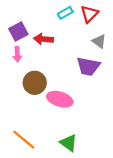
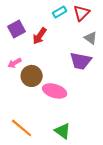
red arrow: (43, 39) -> (40, 36), turned -60
pink arrow: (17, 54) -> (15, 63), moved, turned 64

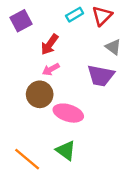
purple square: (17, 29) -> (21, 21), moved
pink arrow: (15, 63) -> (51, 69), moved
green triangle: (63, 131) -> (66, 150), moved

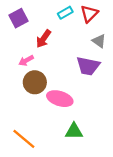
pink arrow: (51, 69) -> (26, 61), moved
green triangle: (66, 150) -> (74, 131), moved, turned -36

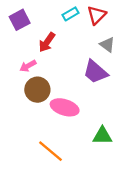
purple trapezoid: (88, 66) -> (95, 72), turned 30
green triangle: (74, 131) -> (102, 136), moved
orange line: (24, 139) -> (50, 151), moved

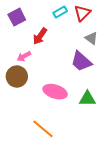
brown circle: (37, 90) -> (17, 76), moved
green triangle: (102, 136) -> (87, 99), moved

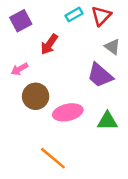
pink arrow: (24, 56) -> (19, 69), moved
brown circle: (17, 76) -> (36, 96), moved
pink ellipse: (55, 92) -> (68, 112), turned -30

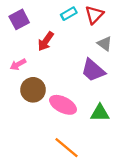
pink ellipse: (68, 112) -> (63, 105), turned 40
orange line: (53, 158) -> (66, 148), moved

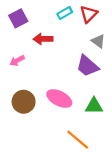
red arrow: (46, 41) -> (43, 39), turned 54
brown circle: (33, 90) -> (24, 102), moved
orange line: (66, 148) -> (78, 140), moved

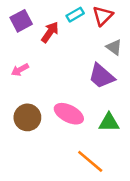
red arrow: (43, 39) -> (50, 32), moved, turned 126

